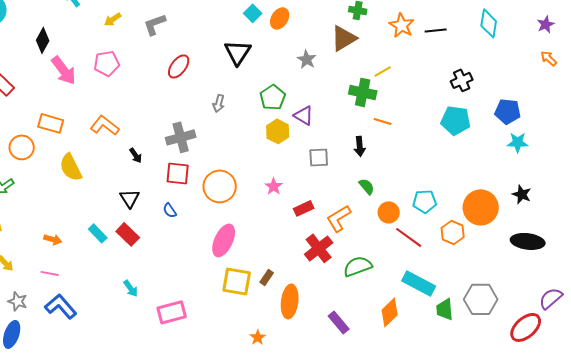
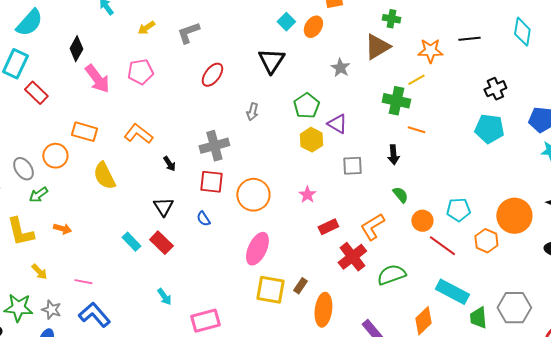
orange star: (402, 25) -> (430, 51), moved, turned -30
red rectangle: (304, 208) -> (328, 227), moved
orange arrow: (53, 239) -> (62, 229), moved

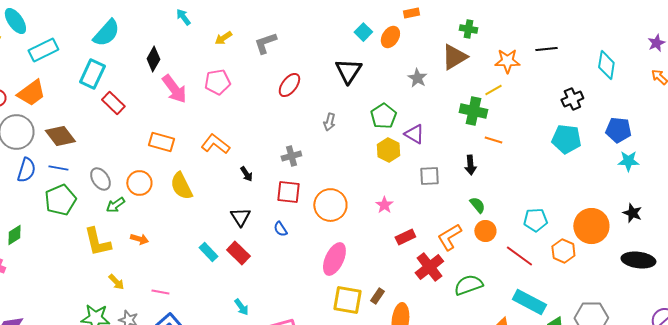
cyan diamond: (522, 32) -> (606, 65), moved
gray cross: (214, 146) -> (291, 156), size x0.7
orange circle: (55, 156) -> (139, 183), moved
orange circle: (422, 221) -> (485, 231), moved

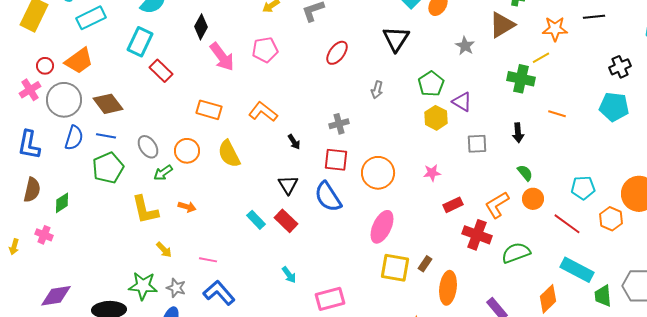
orange line: (493, 140) -> (557, 114), moved
pink star: (384, 205) -> (432, 173), turned 30
blue semicircle: (280, 229) -> (328, 197), size x2.0
red cross: (429, 267) -> (477, 235), turned -32

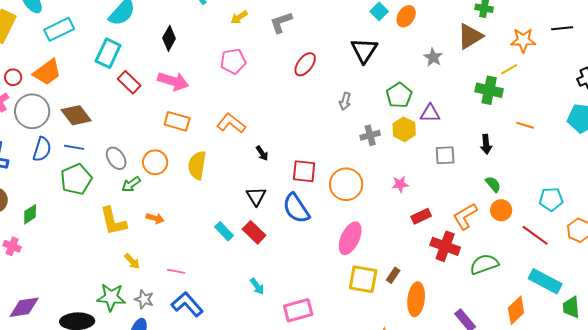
pink arrow: (222, 57) -> (173, 81), moved, turned -36
purple triangle: (462, 102) -> (430, 113), turned -30
gray cross: (339, 124) -> (370, 135), moved
yellow semicircle: (229, 154) -> (197, 165), turned 36

